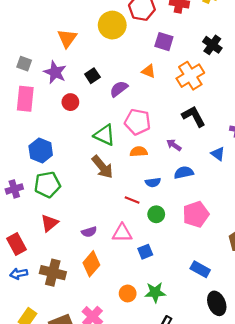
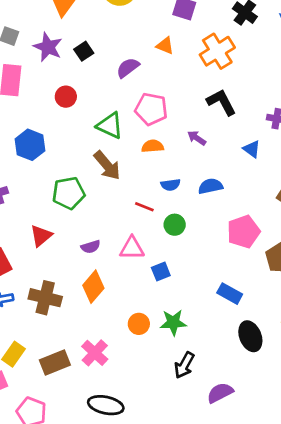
black square: (92, 76) -> (84, 51), moved
red circle: (70, 102) -> (66, 97), moved
blue semicircle: (184, 172) -> (210, 186), moved
green pentagon: (47, 185) -> (69, 193), moved
pink pentagon: (196, 214) -> (243, 232), moved

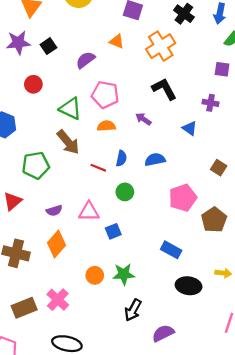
purple star: (48, 47) -> (18, 43), turned -30
blue semicircle: (170, 185) -> (121, 158), turned -70
red line: (144, 207) -> (98, 168), moved
black ellipse: (250, 336) -> (189, 286), turned -60

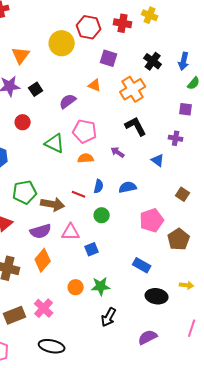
brown arrow: (68, 142) -> (53, 204), moved, turned -40
purple semicircle: (54, 210) -> (41, 231), size x1.5
purple semicircle: (163, 333) -> (148, 337), moved

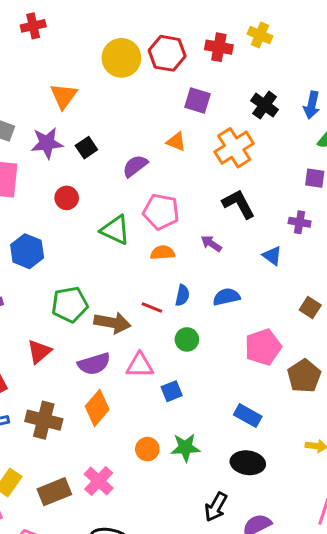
yellow circle: (62, 43) -> (121, 58), moved
black ellipse: (157, 296) -> (248, 463), moved
black arrow: (109, 317) -> (216, 507), moved

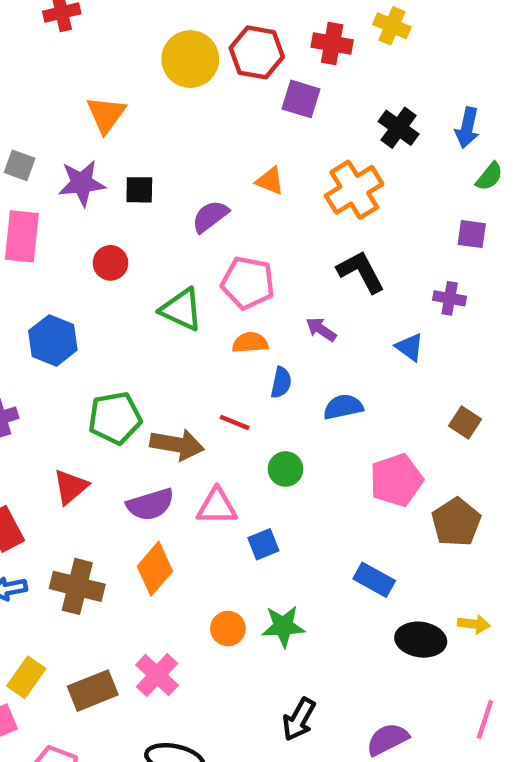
purple square: (198, 100) -> (301, 99), moved
black square: (86, 148) -> (139, 190), turned 35
blue semicircle: (182, 295) -> (281, 383), moved
black ellipse: (248, 463) -> (421, 640), moved
black arrow: (216, 507) -> (299, 719), moved

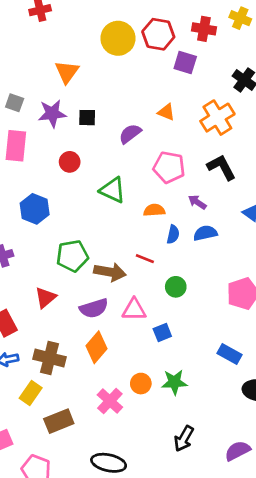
pink pentagon: (248, 283) -> (169, 167), moved
blue semicircle: (343, 407) -> (205, 233), moved
pink cross: (157, 675) -> (110, 401), moved
yellow rectangle: (26, 677) -> (31, 393), moved

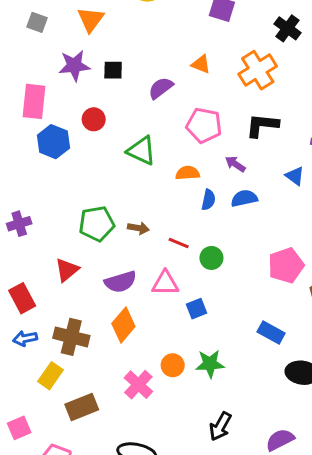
gray square: (15, 103) -> (37, 22), moved
black L-shape: (221, 167) -> (262, 125), turned -56
blue hexagon: (35, 209) -> (53, 142), moved
red line: (145, 259) -> (179, 243), moved
brown arrow: (110, 272) -> (138, 228), moved, size x0.6

